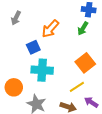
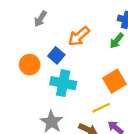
blue square: (33, 47) -> (56, 55), turned -32
orange circle: (14, 87) -> (30, 65), moved

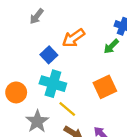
orange circle: (30, 65) -> (16, 92), moved
yellow line: (101, 108) -> (67, 109), moved, turned 60

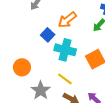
cyan cross: (53, 84) -> (65, 50), moved

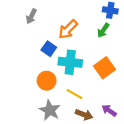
orange circle: (22, 67) -> (47, 81), moved

